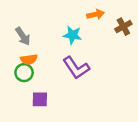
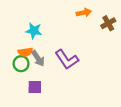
cyan star: (73, 35) -> (34, 31), moved
gray arrow: (23, 36) -> (38, 58), moved

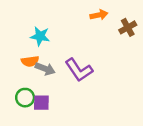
gray arrow: (38, 58) -> (45, 69), turned -35
green circle: (21, 64) -> (25, 98), moved

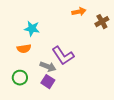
gray arrow: (45, 69) -> (48, 67), moved
purple square: (41, 103) -> (48, 82), moved, turned 32

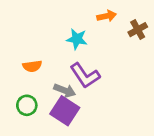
cyan star: (32, 29) -> (77, 39), moved
purple square: (48, 82) -> (65, 111), size x1.5

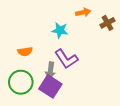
gray arrow: (65, 90) -> (50, 71), turned 77
green circle: (27, 105) -> (21, 82), size x1.5

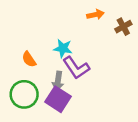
cyan star: (60, 30) -> (63, 48), moved
orange semicircle: (25, 51) -> (29, 59), turned 64

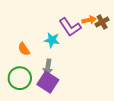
orange arrow: (95, 15) -> (89, 20), moved
purple L-shape: (76, 68) -> (70, 27), moved

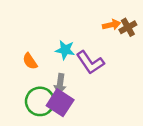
purple L-shape: (70, 27) -> (90, 62), moved
green circle: (20, 78) -> (40, 101), moved

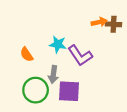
brown cross: (128, 27) -> (114, 24), turned 32
purple square: (60, 103) -> (69, 91), moved, turned -30

